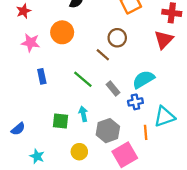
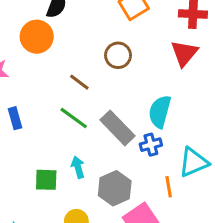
orange circle: (62, 32) -> (37, 37), moved
brown line: (103, 55) -> (79, 82), moved
cyan semicircle: (143, 79) -> (160, 112), turned -40
gray rectangle: (113, 89) -> (117, 128), size x1.6

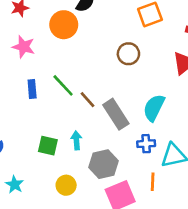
brown line: (79, 82) -> (88, 100), moved
green line: (74, 118) -> (63, 85), moved
blue cross: (151, 145) -> (146, 144), moved
orange line: (169, 187) -> (153, 182), moved

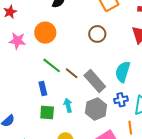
orange circle: (64, 25) -> (45, 33), moved
blue rectangle: (32, 89) -> (43, 89), moved
gray hexagon: (103, 164) -> (96, 109), moved

